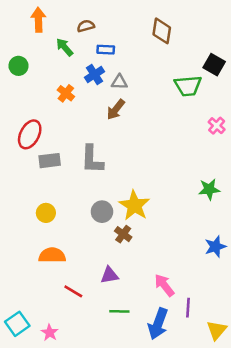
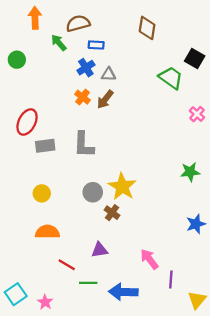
brown semicircle: (86, 26) -> (78, 23), size x1.5
green trapezoid: (188, 86) -> (171, 78), turned -140
orange cross: (66, 93) -> (83, 97), moved
green line: (119, 311) -> (88, 283), moved
blue arrow: (158, 324) -> (123, 292), moved, turned 72

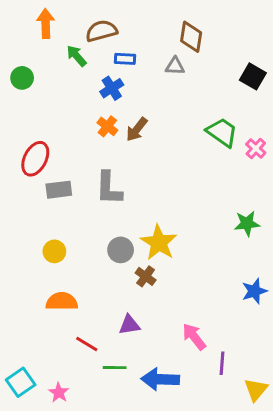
gray triangle: (109, 74) -> (175, 66), moved
green trapezoid: (171, 78) -> (222, 132), moved

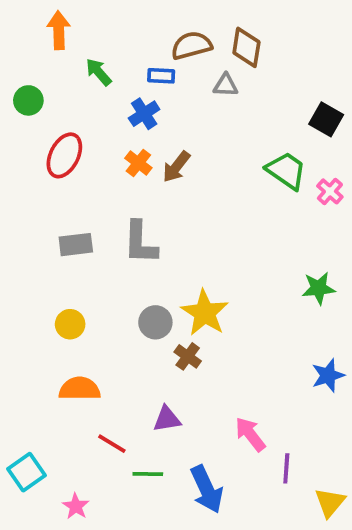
brown semicircle: (101, 31) -> (191, 45), moved
black square: (253, 76) -> (326, 119), moved
red ellipse: (35, 159) -> (64, 155), moved
blue arrow: (160, 379) -> (207, 489), turned -117
cyan square: (21, 382) -> (26, 472), moved

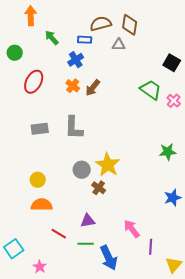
yellow circle: (70, 324) -> (38, 180), moved
green line: (148, 474) -> (86, 244), moved

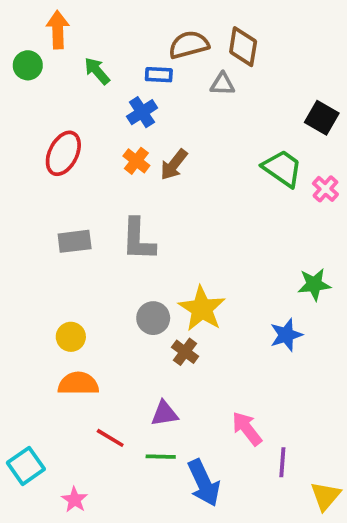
green circle: (15, 53) -> (28, 65), moved
blue star: (173, 198) -> (286, 335), moved

